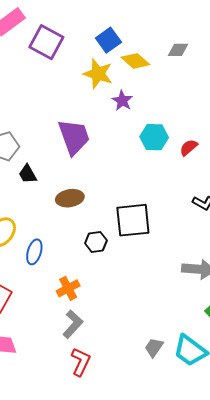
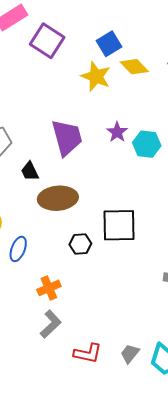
purple star: (122, 101) -> (117, 132), moved
black trapezoid: (28, 174) -> (30, 171), moved
brown ellipse: (70, 198) -> (58, 198), size x1.4
red L-shape: (81, 362) -> (88, 353), moved, turned 72

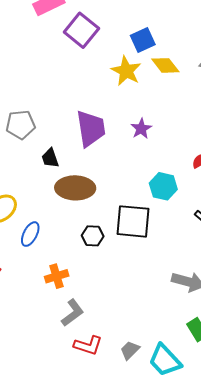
cyan hexagon: (147, 144) -> (163, 186), moved
gray L-shape: (51, 324) -> (73, 313), moved

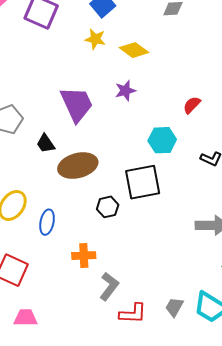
yellow diamond: (165, 65) -> (134, 50), moved
yellow star: (126, 71) -> (95, 39), size x0.7
purple star: (141, 129) -> (125, 91), turned 30
orange cross: (57, 276) -> (84, 256), turned 30

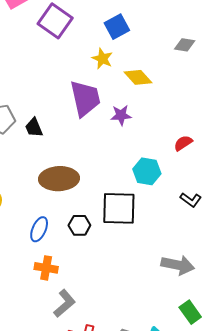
purple trapezoid: (77, 104) -> (85, 98), moved
black trapezoid: (46, 144) -> (34, 128), moved
blue ellipse: (47, 222) -> (39, 229), moved

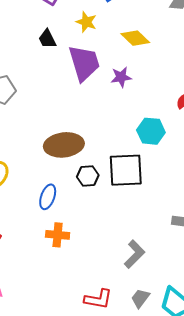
yellow star: (102, 59) -> (86, 22), moved
black trapezoid: (34, 128) -> (47, 39), moved
black hexagon: (79, 225) -> (88, 176), moved
gray L-shape: (64, 303) -> (134, 254), moved

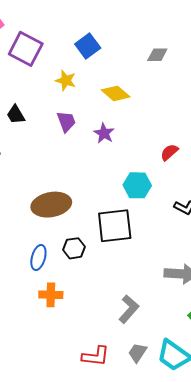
black trapezoid: (47, 39) -> (16, 115), moved
purple trapezoid: (84, 63) -> (66, 122), size x0.6
purple star: (121, 77) -> (104, 133), turned -30
black hexagon: (88, 176) -> (74, 248), moved

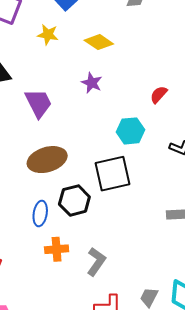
purple trapezoid: (66, 122) -> (38, 103), moved, size x1.4
black hexagon: (74, 248) -> (74, 200), size x1.4
gray L-shape: (129, 309) -> (96, 262), moved

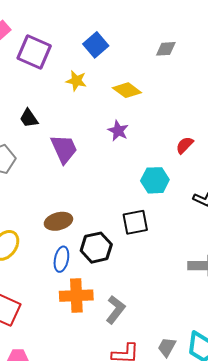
brown ellipse: (47, 160) -> (58, 221), moved, size x0.7
black square: (112, 174) -> (135, 222), size x0.7
orange cross: (57, 249) -> (76, 296), size x1.4

